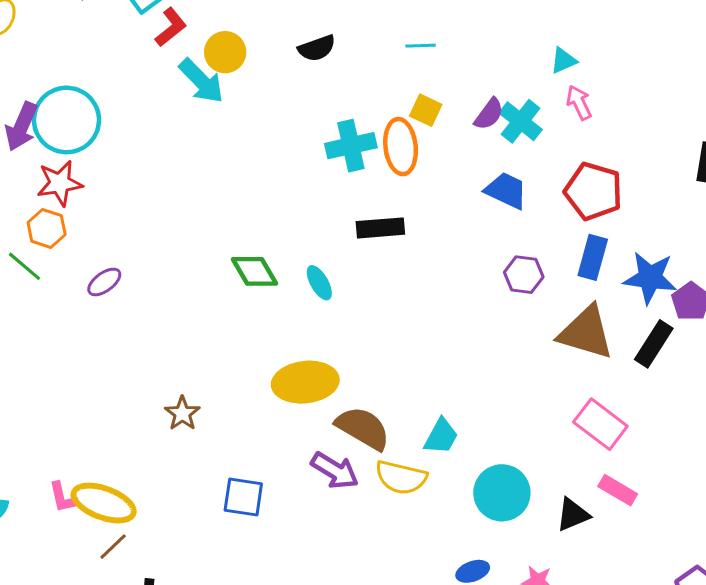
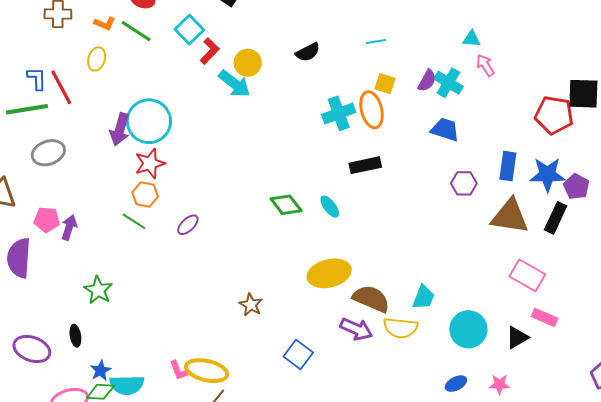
cyan triangle: (564, 61) -> (472, 39), turned 36
red pentagon: (593, 191) -> (554, 115), moved
blue square: (243, 497) -> (298, 355), turned 36

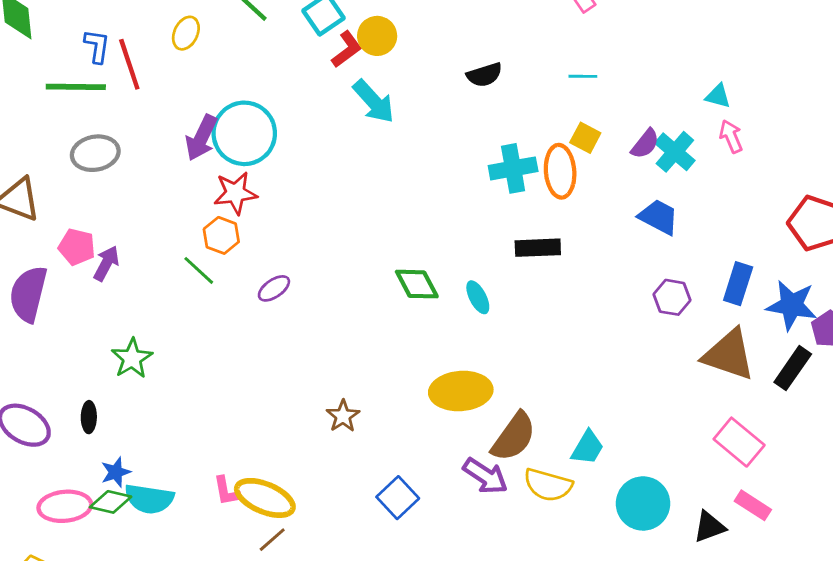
yellow circle: (248, 63) -> (377, 36), moved
brown semicircle: (371, 299) -> (514, 437), turned 93

